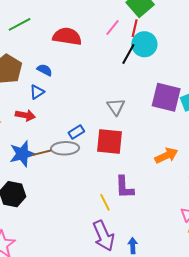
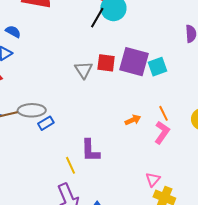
blue rectangle: (76, 132) -> (46, 123), moved
red square: (110, 142) -> (106, 63), moved, size x0.7
orange arrow: (166, 156) -> (133, 120), size x0.7

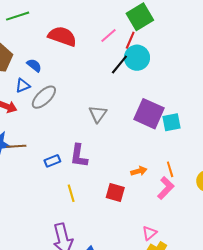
red square: (106, 63) -> (115, 192), moved
gray ellipse: (32, 110) -> (44, 97), moved, turned -52
purple L-shape: (90, 151) -> (79, 156), moved
yellow line: (70, 165) -> (71, 193), moved

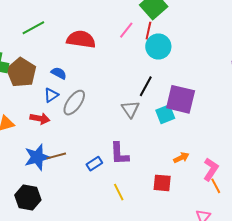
black line: (119, 64) -> (146, 86), moved
cyan square: (171, 122) -> (165, 114), moved
orange line: (170, 169) -> (216, 186), moved

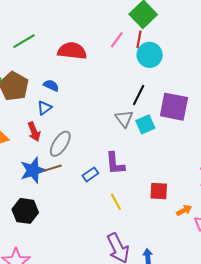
gray ellipse: (74, 103) -> (60, 144), moved
cyan square: (165, 114) -> (145, 124), moved
red arrow: (40, 119) -> (34, 132), turned 60
orange arrow: (181, 158) -> (184, 210), moved

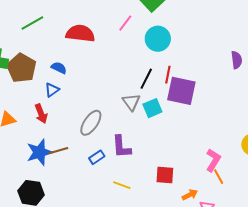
red line: (139, 39) -> (168, 75), moved
gray ellipse: (60, 144) -> (91, 123), moved
yellow line: (116, 202) -> (122, 185), turned -42

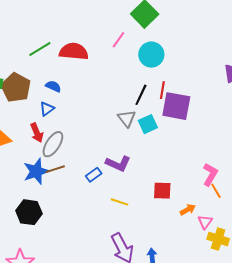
green line: (32, 23) -> (40, 49), moved
gray ellipse: (91, 123) -> (53, 144), moved
purple L-shape: (121, 147) -> (118, 164), turned -60

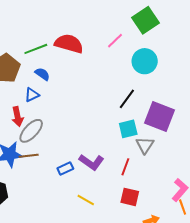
green line: (40, 49) -> (36, 49), moved
red line: (162, 90) -> (125, 167), moved
gray triangle: (127, 119) -> (145, 145), moved

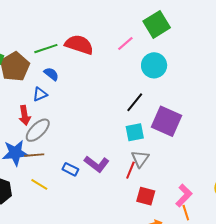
gray triangle: (145, 145) -> (140, 159), moved
blue rectangle: (65, 169) -> (70, 169), turned 49
red square: (130, 197) -> (146, 196), moved
yellow line: (86, 200) -> (39, 184), moved

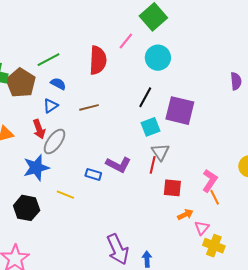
red semicircle: (79, 45) -> (98, 60), moved, turned 84
brown line: (34, 155) -> (89, 107), moved

